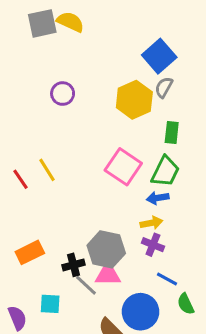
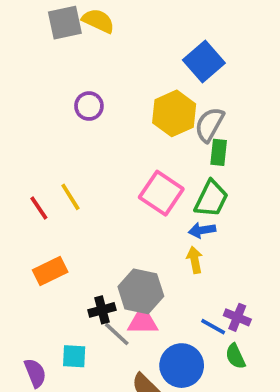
gray semicircle: (164, 87) -> (209, 125), moved, size x1.4
yellow arrow: (151, 223) -> (195, 260), turned -90
purple cross: (153, 245) -> (237, 317), moved
orange rectangle: (30, 252) -> (50, 271), moved

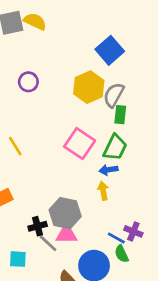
green semicircle: (235, 356) -> (122, 254), moved

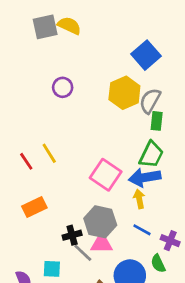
pink square: (80, 144) -> (106, 175), moved
blue arrow: (108, 170) -> (145, 177), size x1.6
blue line: (116, 238) -> (142, 230), moved

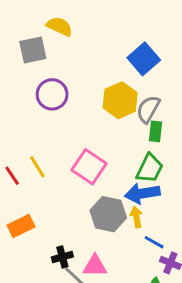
gray square: (45, 27) -> (33, 50), moved
purple circle: (63, 87) -> (52, 94), size x1.4
pink square: (106, 175) -> (89, 167), moved
gray hexagon: (100, 222) -> (108, 214), moved
blue line: (142, 230) -> (154, 242), moved

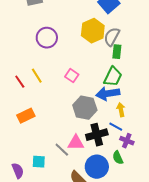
purple circle: (52, 94) -> (47, 38), moved
pink square: (89, 167) -> (72, 76), size x0.6
yellow arrow: (136, 217) -> (121, 110), moved
black cross: (62, 257) -> (97, 135), moved, size x1.5

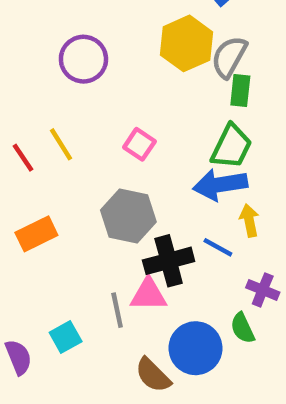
gray hexagon: (85, 108) -> (128, 216), moved
blue line: (116, 127) -> (218, 247), moved
black cross: (97, 135) -> (169, 261), moved
gray line: (62, 150) -> (117, 310), turned 35
cyan square: (39, 162) -> (66, 337), turned -32

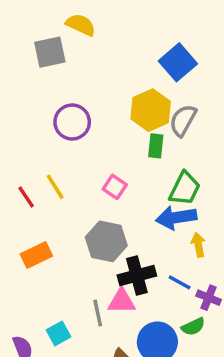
green rectangle: (240, 90) -> (156, 146), moved
blue line: (218, 247) -> (180, 282), moved
green semicircle: (243, 328) -> (193, 327), turned -90

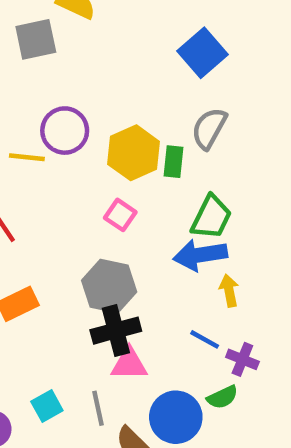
yellow hexagon: (151, 110) -> (134, 153), moved
yellow line: (55, 187) -> (27, 157), moved, turned -52
black cross: (137, 275) -> (116, 331), moved
gray line: (98, 313) -> (98, 408), moved

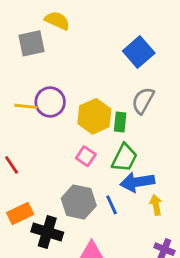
yellow line: (27, 157) -> (26, 106), moved
green trapezoid: (211, 217) -> (124, 158), moved
black cross: (116, 331) -> (47, 232), moved, turned 32
blue line: (205, 339) -> (112, 205), moved, turned 36

